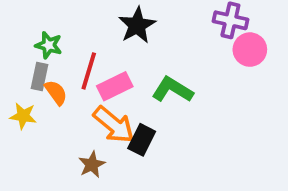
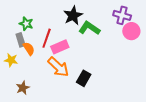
gray rectangle: (39, 76) -> (21, 40), turned -32
green L-shape: (172, 90) -> (89, 28), moved
black rectangle: (142, 140) -> (84, 78), moved
brown star: (92, 164) -> (23, 88), moved

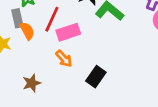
orange arrow: (58, 67) -> (64, 59), size x0.6
brown star: (23, 88) -> (32, 83), moved

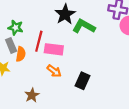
orange semicircle: (27, 31) -> (21, 54), turned 48
pink rectangle: (68, 32) -> (54, 49), turned 36

